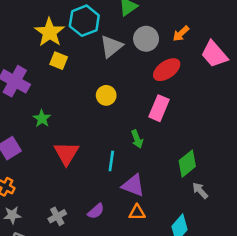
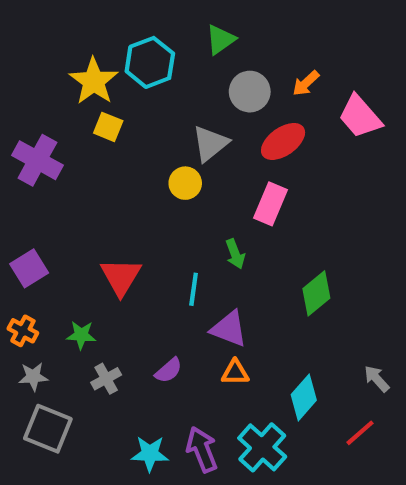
gray triangle: (111, 46) -> (210, 144), moved
green star: (42, 119) -> (81, 335), moved, turned -30
gray arrow: (200, 191) -> (377, 379), moved

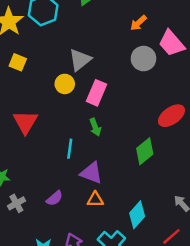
gray circle: (250, 92) -> (144, 59), moved
yellow square: (108, 127) -> (18, 62), moved
red ellipse: (283, 141) -> (171, 116), moved
pink rectangle: (271, 204) -> (96, 93), moved
red triangle: (121, 277) -> (25, 122), moved

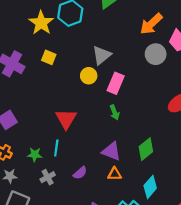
orange arrow: (138, 23) -> (151, 24), size x1.6
red triangle: (25, 122) -> (66, 119), moved
cyan line: (70, 149) -> (56, 148), moved
green diamond: (145, 151) -> (146, 149), moved

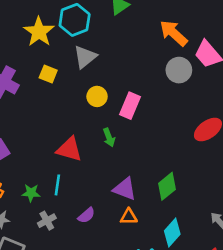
orange arrow: (151, 24) -> (174, 33), turned 85
gray triangle: (102, 55) -> (85, 57), moved
green arrow: (115, 112) -> (109, 137), moved
red triangle: (66, 119) -> (69, 149), turned -45

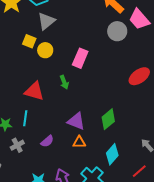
yellow square: (48, 74) -> (29, 41), moved
yellow circle: (97, 96) -> (45, 50), moved

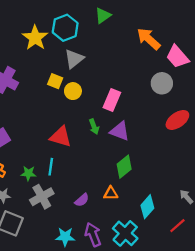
gray circle: (117, 31) -> (162, 83), moved
green diamond: (108, 119) -> (124, 167), moved
purple triangle: (76, 121) -> (120, 131), moved
purple semicircle: (47, 141) -> (82, 200), moved
gray cross: (17, 145) -> (42, 197), size x1.5

